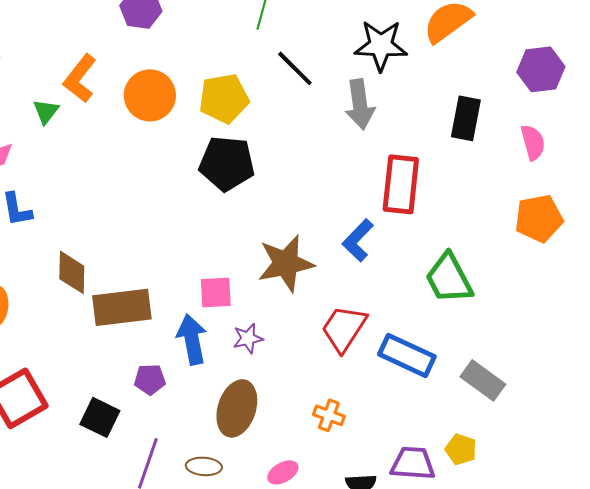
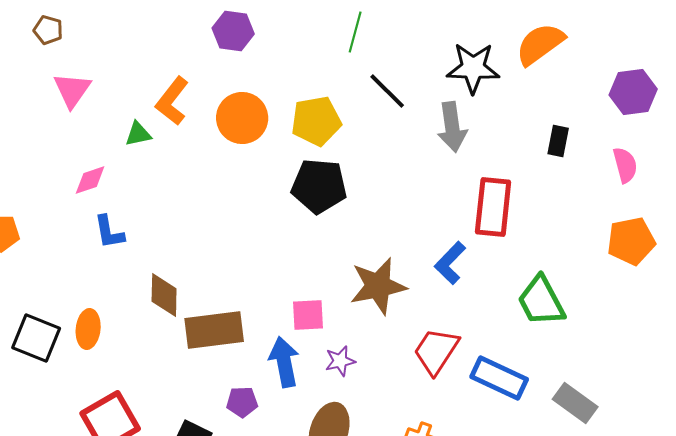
green triangle: (46, 111) -> (138, 134), turned 40
black rectangle: (466, 118) -> (558, 141), size x0.7

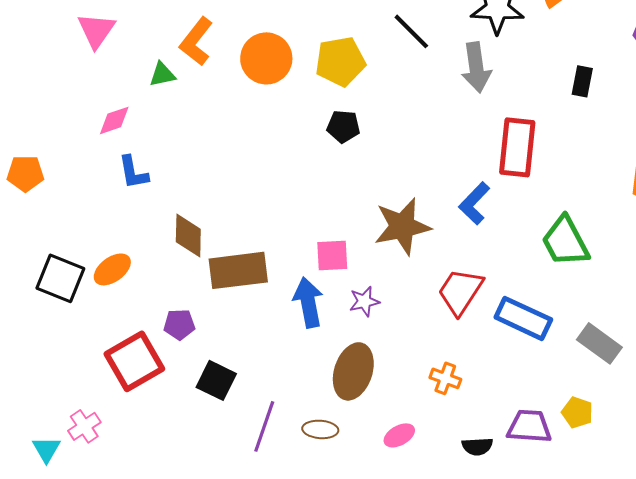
black pentagon: (319, 186) -> (343, 126), size x0.6
orange ellipse: (88, 329) -> (112, 269), turned 48
purple pentagon: (242, 402) -> (179, 324), moved

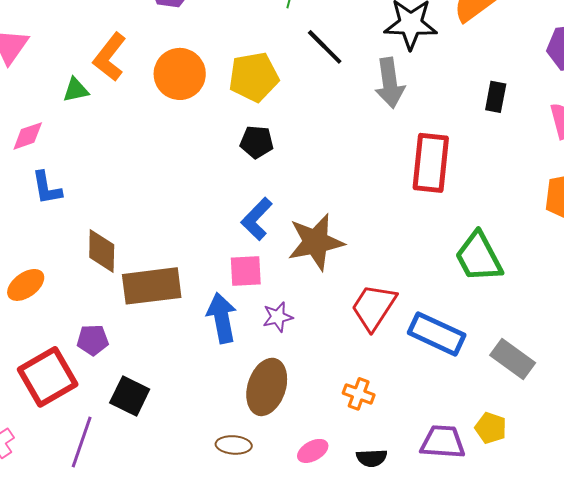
blue L-shape: (474, 203) -> (257, 219), moved
purple line: (264, 426) -> (82, 442), moved
black semicircle: (477, 446) -> (372, 458), moved

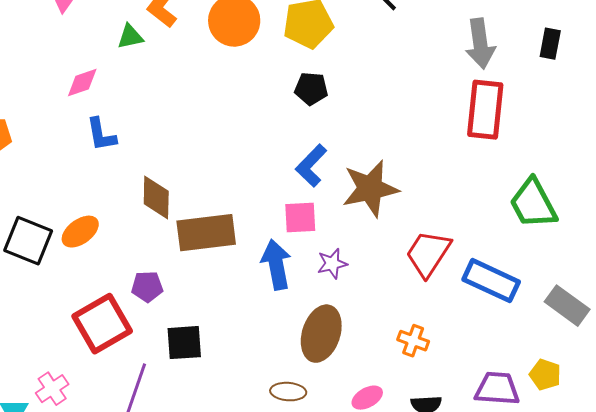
gray arrow: (390, 83) -> (480, 44), moved
black square: (130, 396) -> (184, 343), turned -30

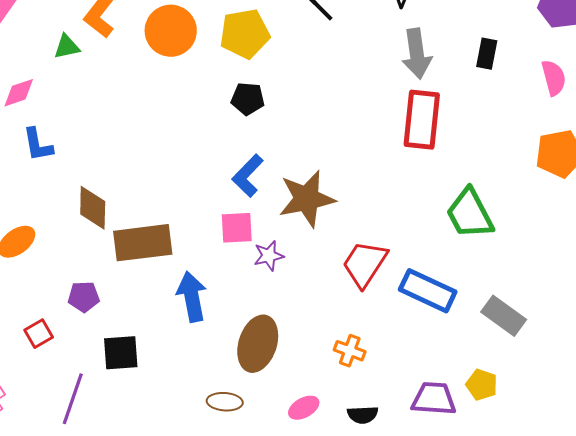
purple star: (332, 264) -> (269, 256), moved
blue arrow: (276, 265) -> (192, 297), moved
red square: (102, 324) -> (39, 334), size x0.5

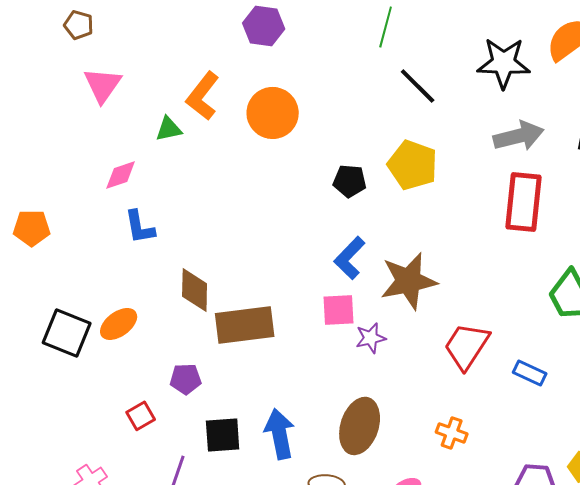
yellow pentagon: (245, 34) -> (413, 165), moved, turned 30
gray arrow: (417, 54) -> (519, 136), turned -96
blue rectangle: (428, 291) -> (530, 373), size x0.6
blue arrow: (192, 297) -> (280, 434), moved

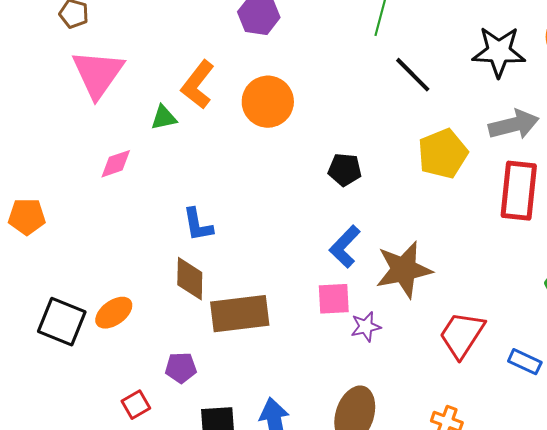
pink triangle: (103, 85) -> (98, 74), size x1.4
yellow pentagon: (413, 165) -> (443, 154), moved, turned 30
blue L-shape: (140, 227) -> (198, 225), moved

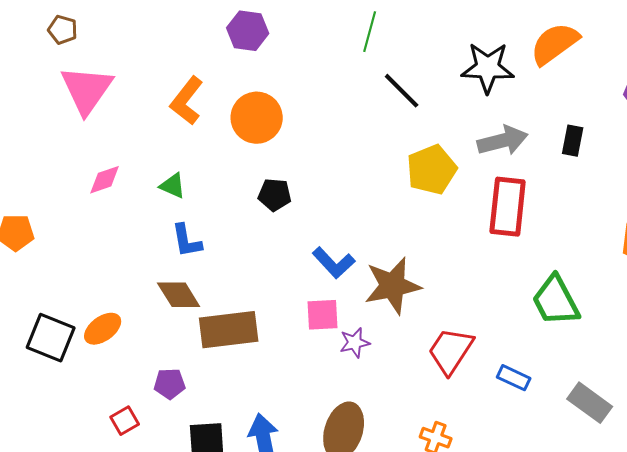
green triangle: (164, 118) -> (173, 186), moved, turned 36
black pentagon: (345, 170) -> (275, 195), moved
blue L-shape: (345, 247) -> (334, 263), turned -87
brown diamond: (190, 279) -> (179, 295), turned -33

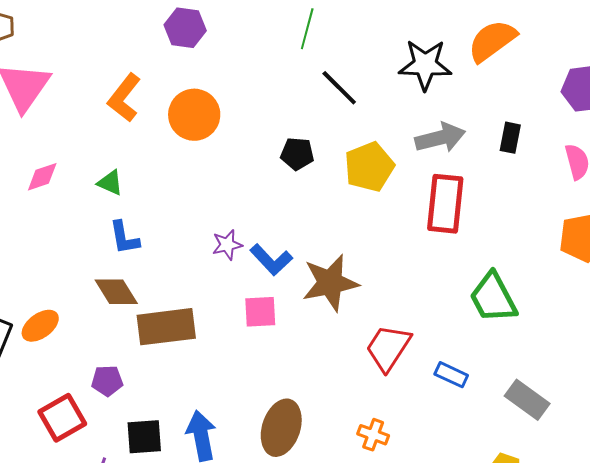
black pentagon: (275, 195) -> (297, 154), moved
purple star: (355, 343) -> (227, 245), moved
red square: (125, 421) -> (62, 418), size x1.6

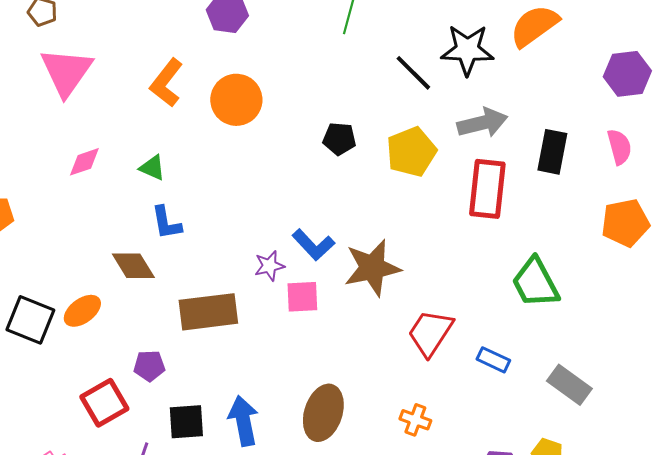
black line: (339, 88) -> (413, 73), moved
black rectangle: (510, 138) -> (552, 152), moved, size x1.4
purple star: (227, 245) -> (269, 266), moved
brown diamond: (116, 292) -> (133, 266), moved

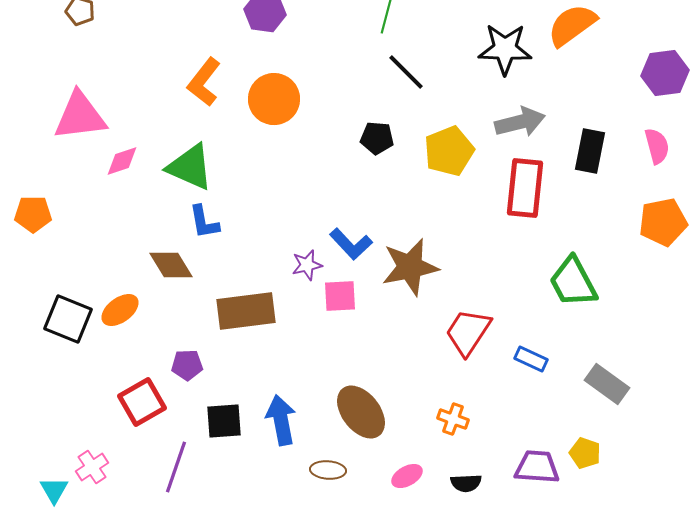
pink triangle: (66, 72) -> (80, 116), moved, turned 48
black line: (413, 73) -> (406, 72), moved
green triangle: (152, 168) -> (190, 167), size x1.8
brown ellipse: (323, 413) -> (361, 412), turned -56

